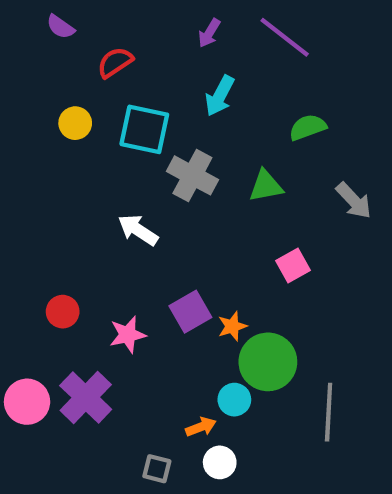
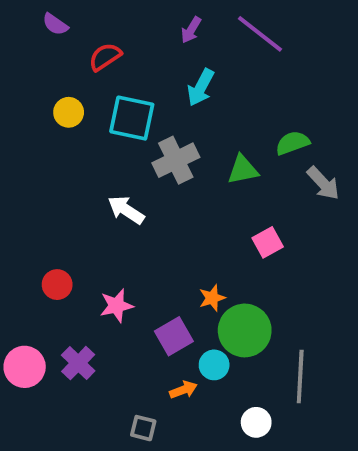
green semicircle: (308, 127) -> (293, 143), moved
gray cross: (192, 175) -> (176, 160), turned 36
purple square: (190, 312) -> (174, 336), moved
purple cross: (86, 397) -> (78, 363), size x0.7
white circle: (220, 462) -> (256, 422), moved

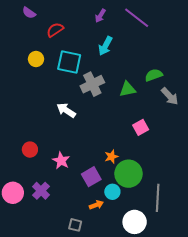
pink star: (116, 306) -> (61, 161), turned -30
white circle: (256, 422) -> (135, 222), size x1.5

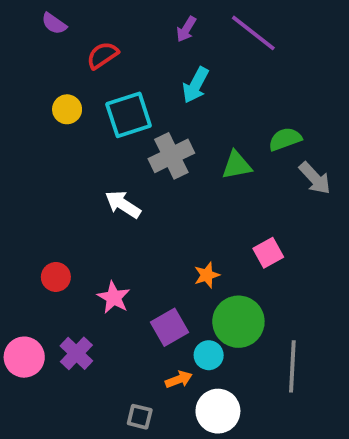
cyan square: (69, 62) -> (129, 115), turned -30
pink square: (141, 127) -> (268, 253), moved
orange star: (111, 157) -> (207, 275), moved
white circle: (135, 222) -> (218, 411), moved

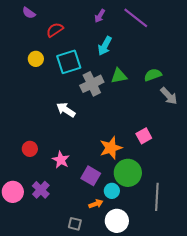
green triangle: (237, 165) -> (119, 76), moved
orange star: (207, 275) -> (111, 148), size x1.6
purple square: (170, 327) -> (91, 176), turned -30

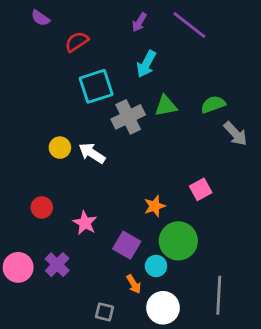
yellow circle: (36, 59) -> (60, 148), moved
orange star: (111, 148) -> (155, 206), size x0.7
gray line: (157, 197) -> (219, 295), moved
orange arrow: (96, 204) -> (134, 284), turned 80

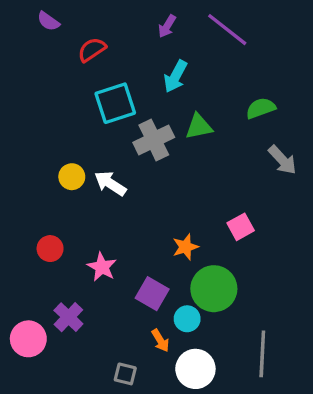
green semicircle: (213, 104) -> (261, 108), moved
pink circle: (18, 267) -> (28, 339), moved

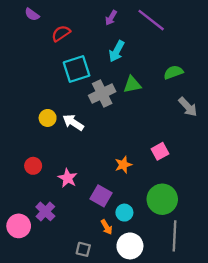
green circle: (214, 289) -> (162, 199), moved

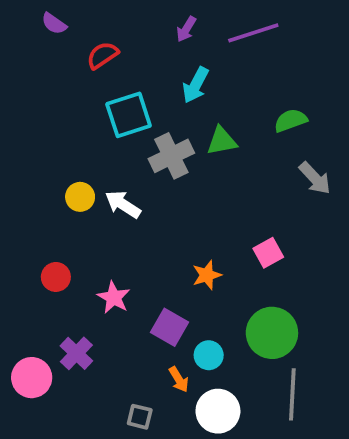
purple line: (151, 20) -> (253, 33), turned -56

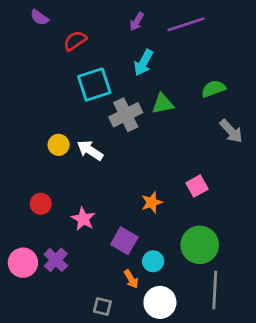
pink circle: (32, 378) -> (23, 263), moved

